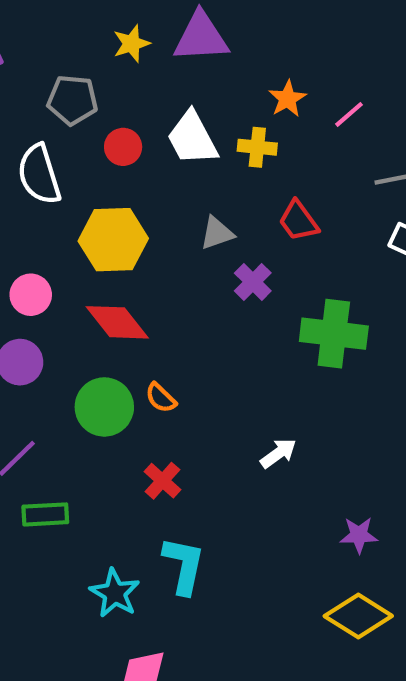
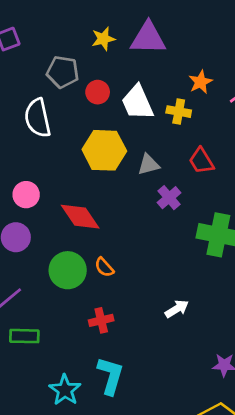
red circle: (123, 147) -> (98, 92), moved
yellow hexagon: (113, 240) -> (104, 150), moved
red cross: (162, 481) -> (101, 320), turned 30

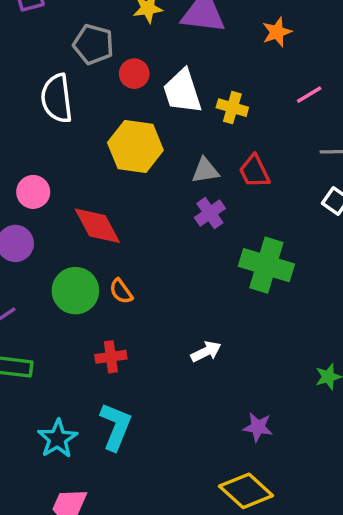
orange star: (200, 82) -> (277, 32), moved
gray triangle: (148, 165) -> (205, 170), moved

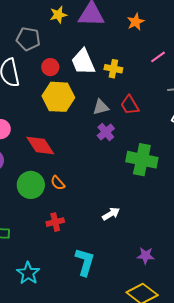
red circle: (134, 74) -> (50, 67), moved
cyan L-shape: (116, 426) -> (85, 262), moved

